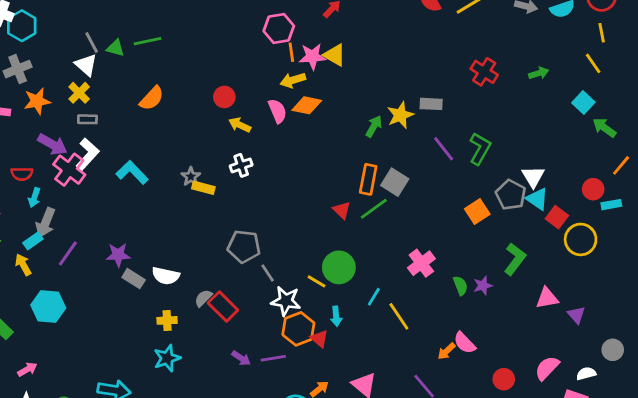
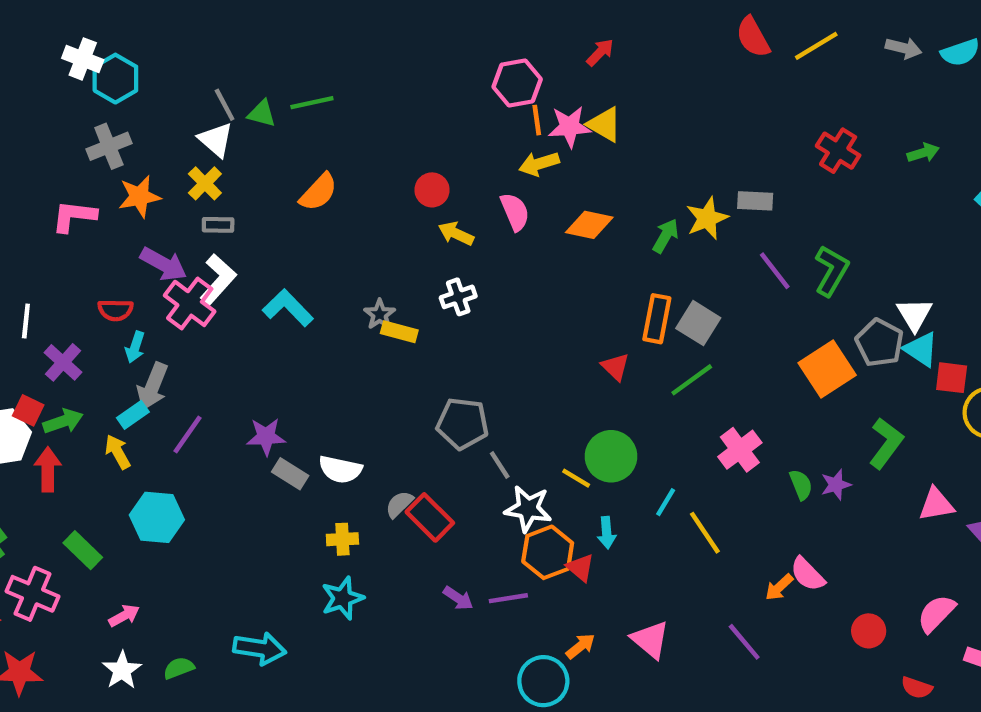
orange diamond: (307, 105) -> (589, 225), moved
green line: (374, 209) -> (692, 380), moved
orange square: (477, 212) -> (827, 369), size x1.4
red square: (557, 217) -> (952, 378), turned -30

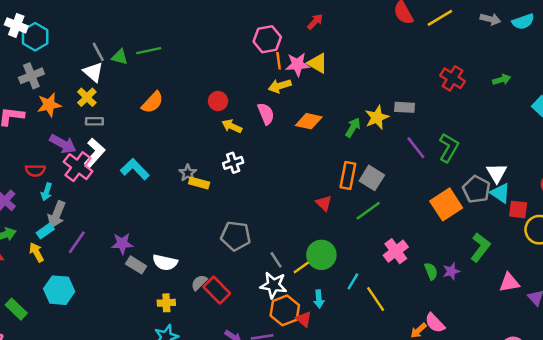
gray line: (500, 465) -> (276, 260), moved
yellow line: (576, 478) -> (301, 267), turned -66

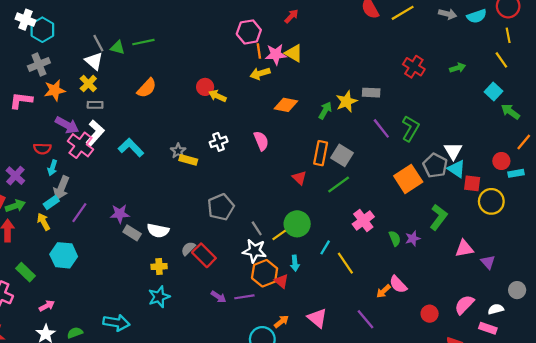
pink semicircle: (266, 114) -> (261, 141), moved
yellow arrow: (232, 126) -> (217, 96), moved
gray pentagon: (236, 236) -> (221, 207), turned -30

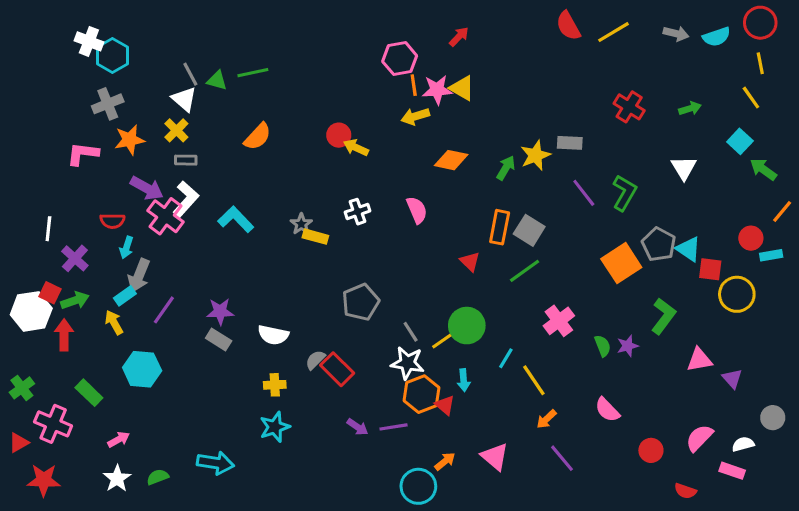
white triangle: (453, 151) -> (684, 168), moved
gray rectangle: (132, 233) -> (219, 340), moved
orange arrow: (384, 291) -> (546, 419), moved

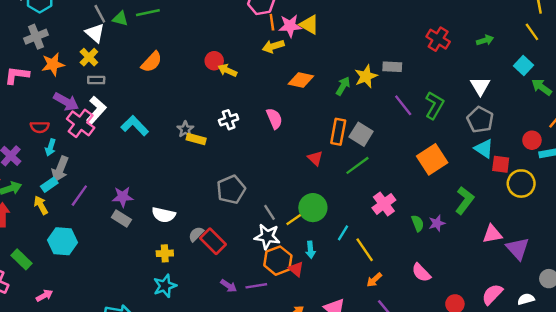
gray pentagon: (659, 244) -> (480, 120), moved
purple triangle: (732, 379) -> (518, 249), size x1.5

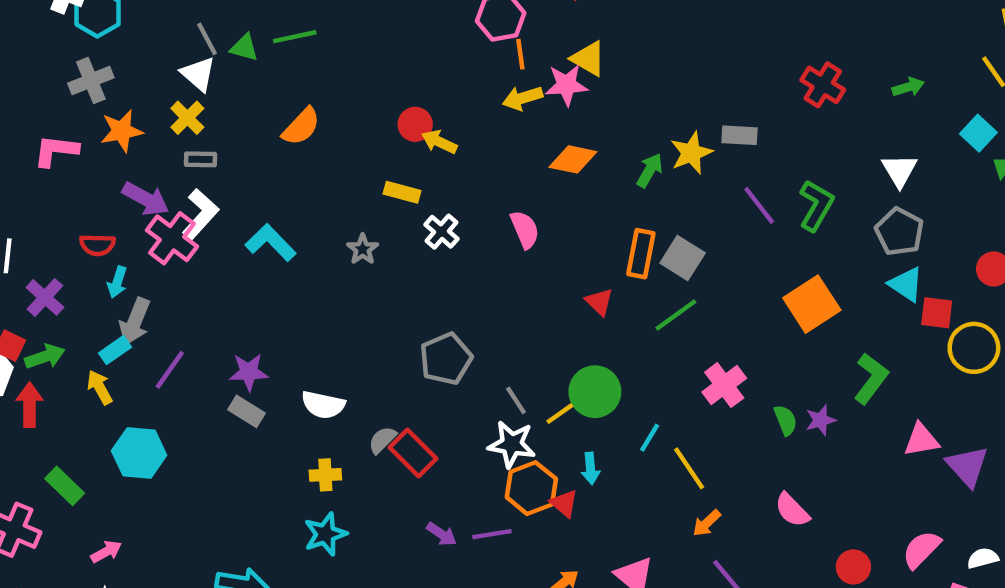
pink star: (290, 26) -> (566, 85), moved
white cross: (229, 120) -> (441, 232), turned -30
yellow rectangle: (196, 139) -> (402, 192), moved

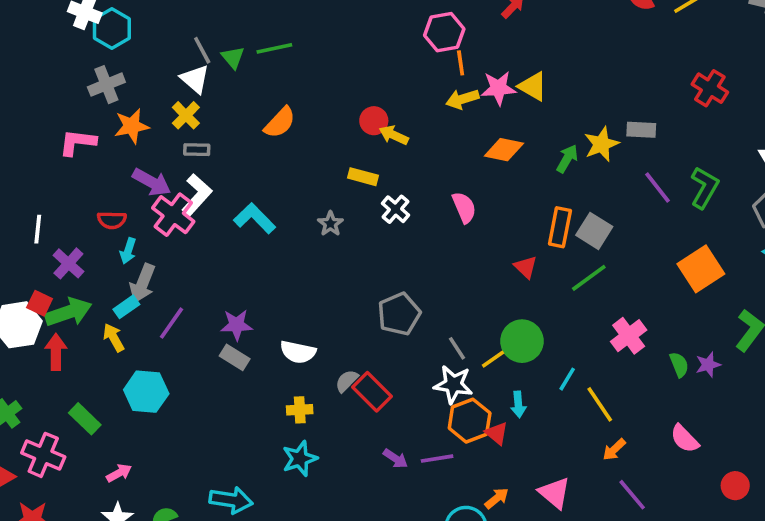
green triangle: (244, 48) -> (233, 57), turned 35
yellow triangle: (588, 59) -> (533, 86), moved
green arrow: (45, 357) -> (68, 312), size x1.4

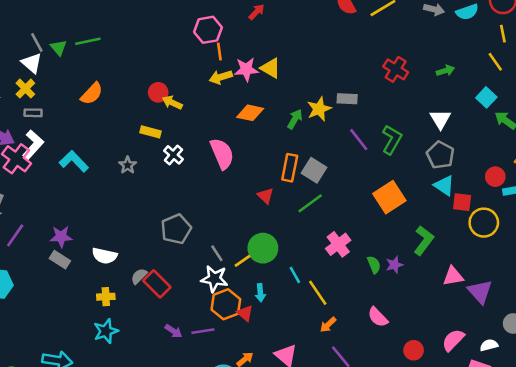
pink semicircle: (464, 207) -> (222, 154), size x1.4
cyan line: (567, 379) -> (295, 275), turned -60

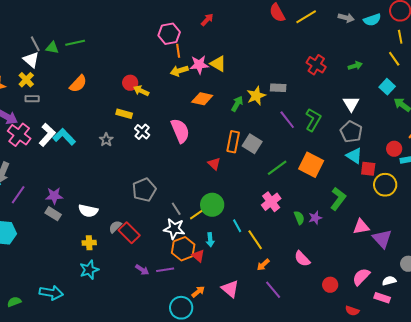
green triangle: (59, 48) -> (52, 48), turned -40
white L-shape: (33, 145) -> (47, 135), moved
orange square: (389, 197) -> (311, 165), turned -30
green line: (310, 203) -> (277, 168), moved

